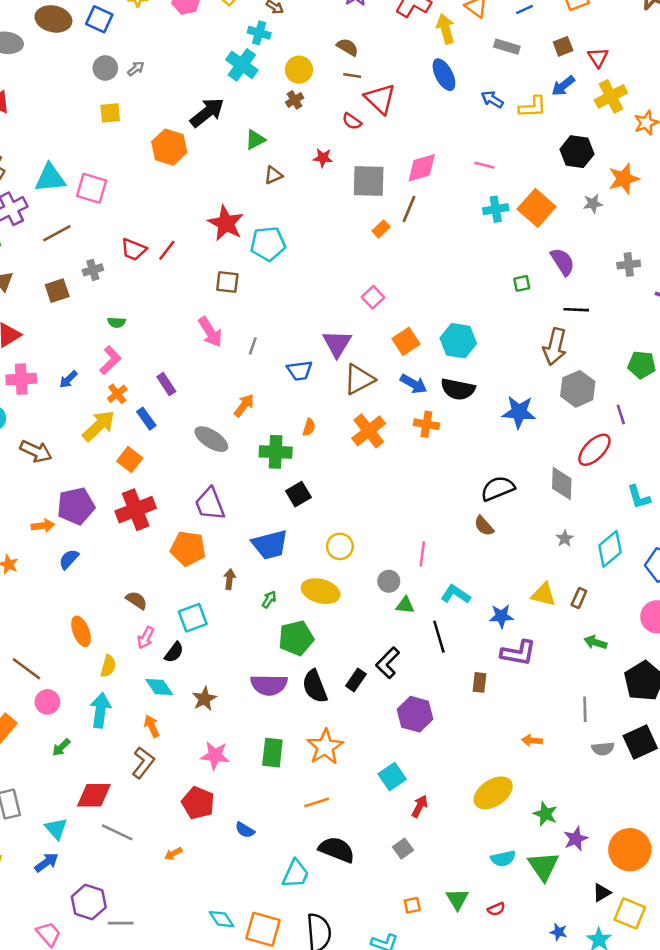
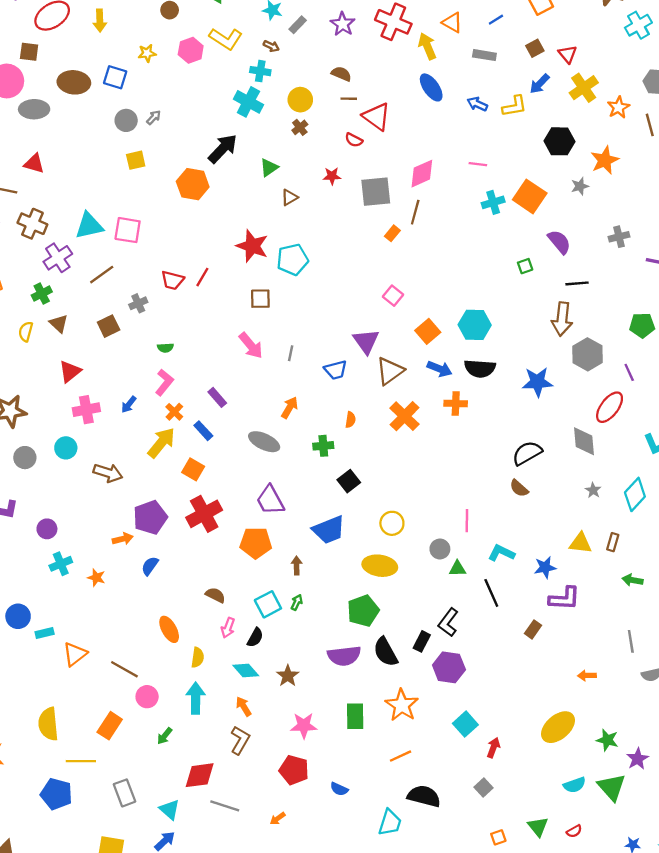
green cross: (276, 452) -> (323, 446), size x0.7
green arrow: (269, 599) -> (297, 602), moved
brown rectangle: (479, 682) -> (533, 629), turned 36
purple hexagon: (415, 714) -> (449, 667), moved

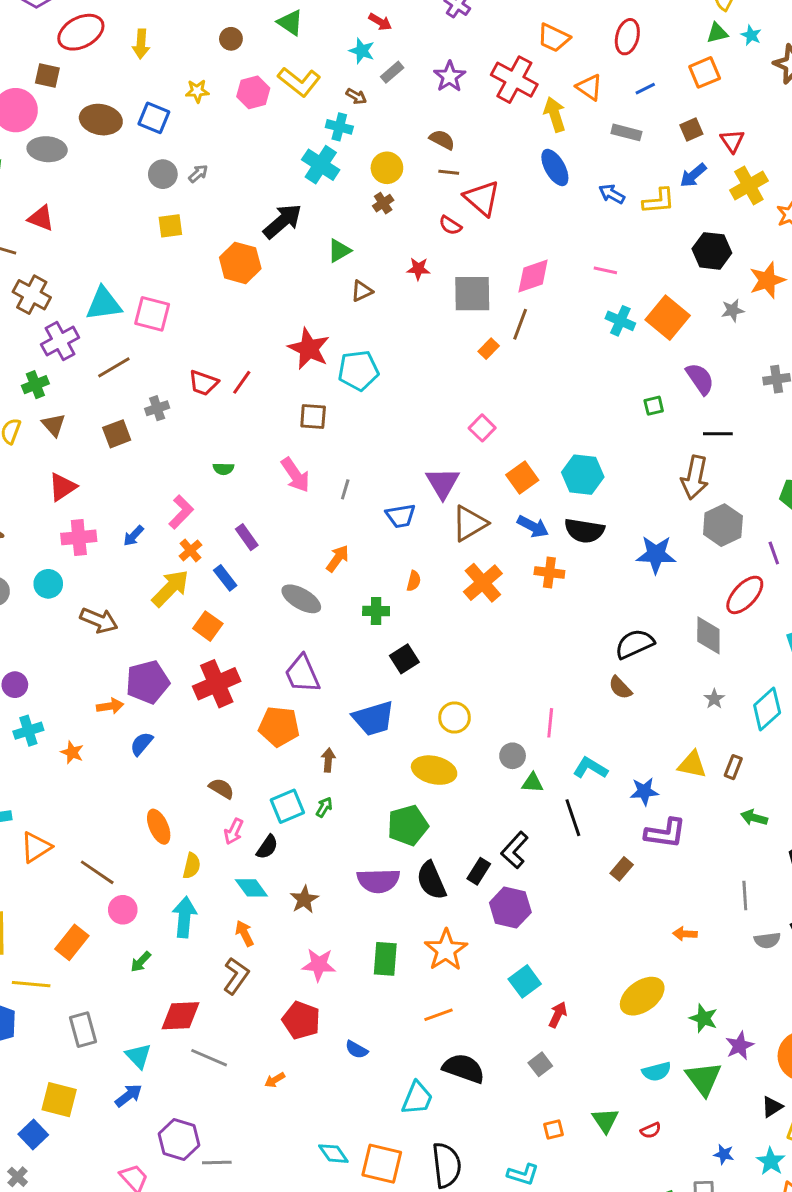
cyan cross: (493, 202) -> (620, 321), turned 35
green semicircle: (165, 348) -> (223, 469), moved

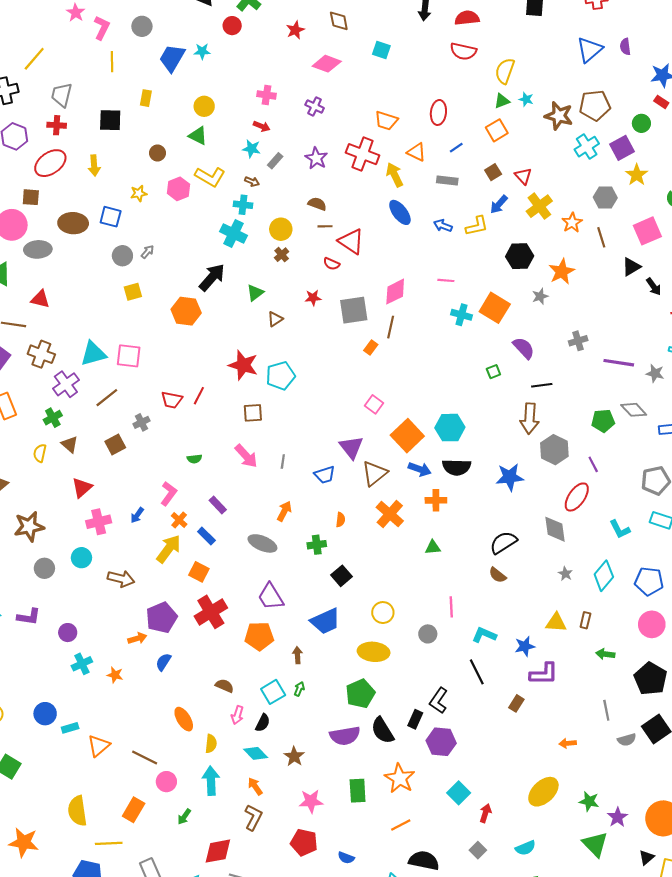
orange square: (522, 478) -> (407, 436), size x1.4
green triangle: (532, 783) -> (433, 547), moved
cyan semicircle: (657, 1072) -> (525, 848), moved

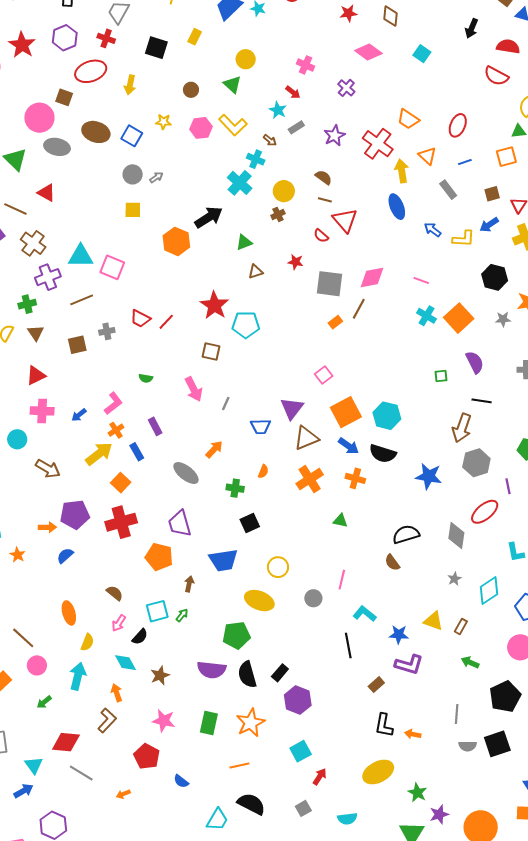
gray rectangle: (447, 181) -> (448, 190), turned 30
black L-shape: (439, 701) -> (384, 725), moved, turned -40

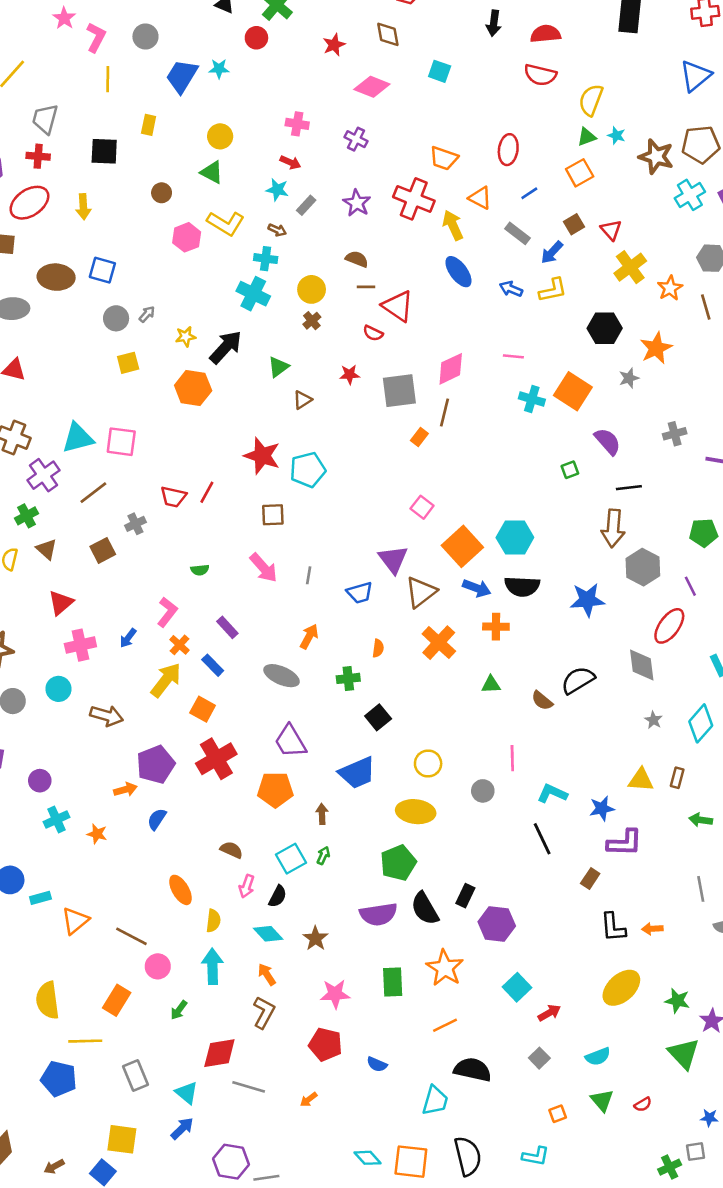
yellow star: (163, 122) -> (186, 337), moved
blue arrow: (489, 225) -> (552, 252), moved
brown semicircle: (392, 563) -> (542, 701), moved
red arrow: (320, 777) -> (549, 1013), turned 42

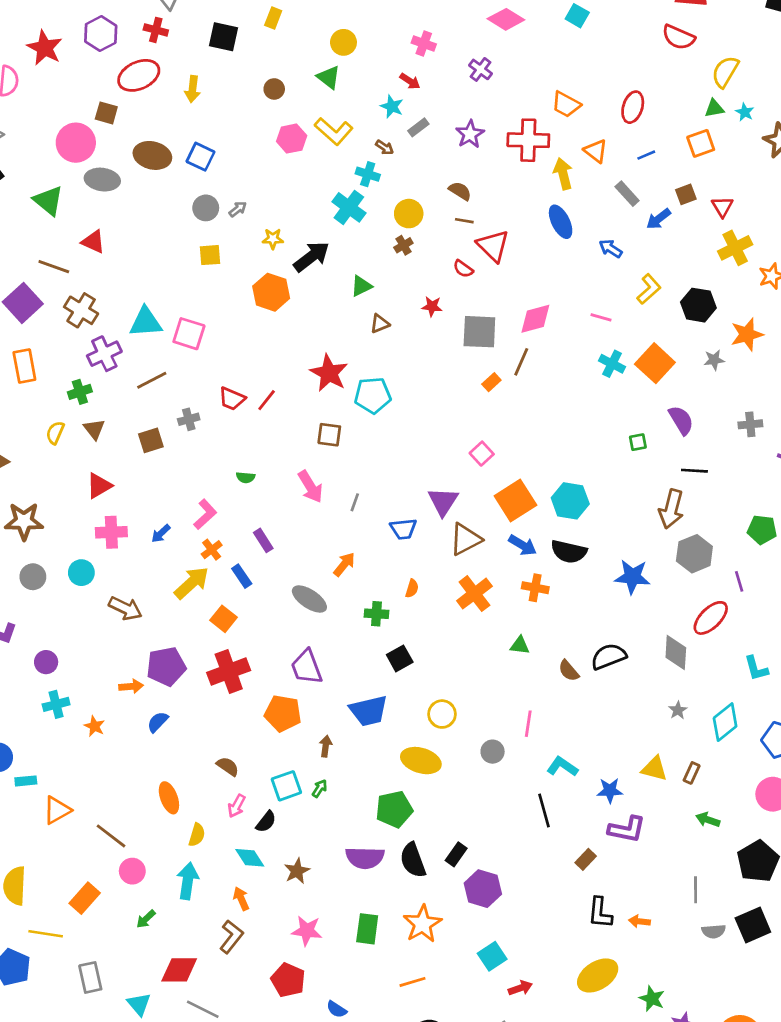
red cross: (414, 199) -> (528, 140), turned -30
yellow L-shape: (553, 290) -> (649, 289), moved, turned -40

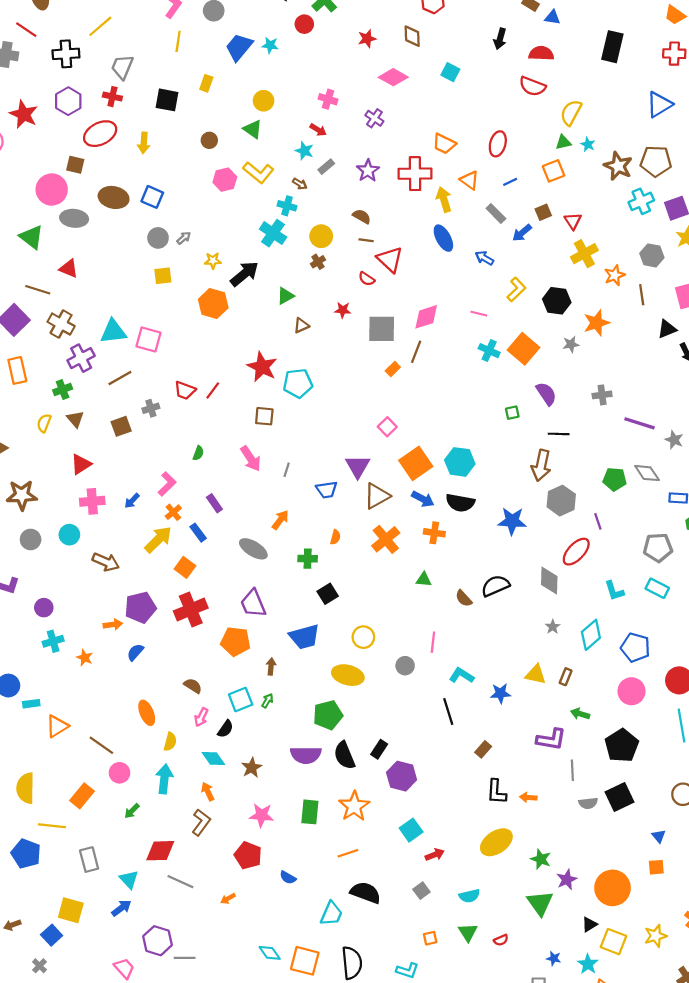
green semicircle: (246, 477) -> (198, 453), turned -72
purple L-shape: (627, 829) -> (551, 739), moved

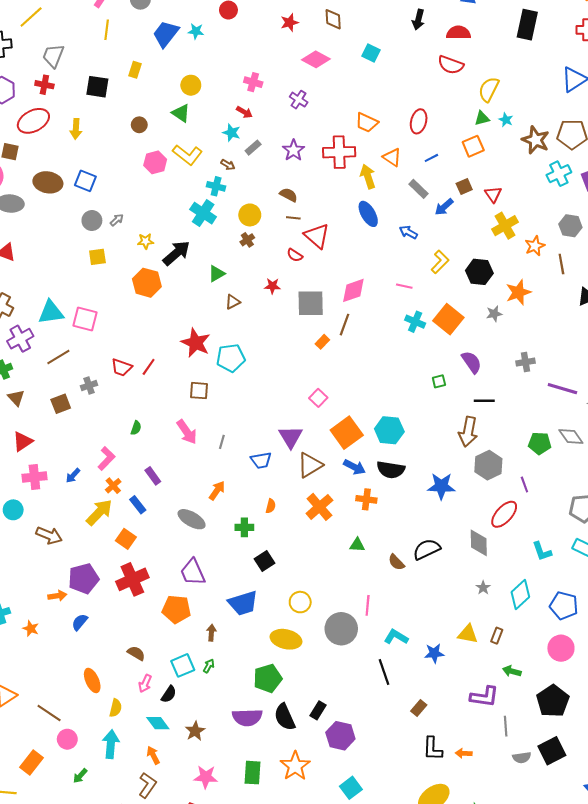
gray circle: (405, 666) -> (341, 629), size x1.8

